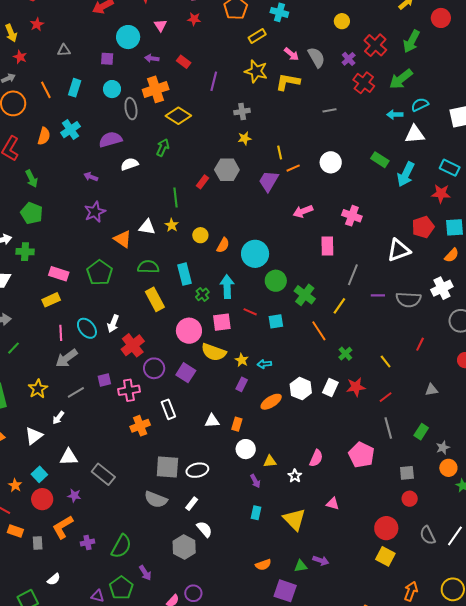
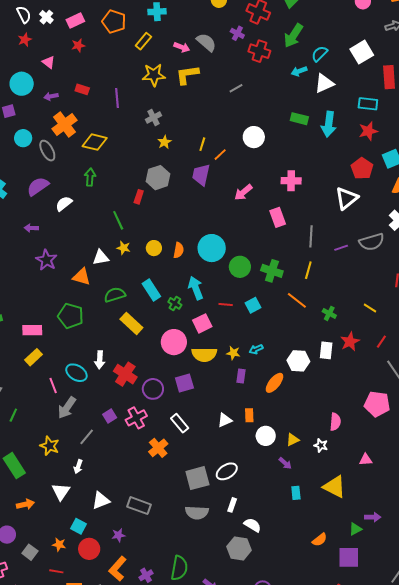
yellow line: (280, 153) -> (202, 144), turned 48
purple square: (186, 373) -> (184, 383), turned -30

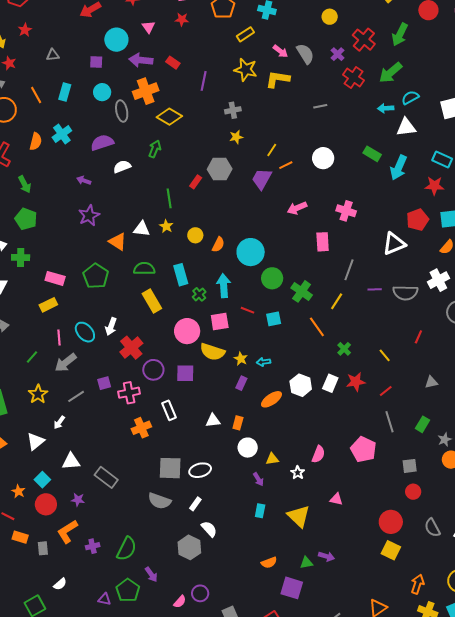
purple arrow: (51, 96) -> (141, 60), size x1.6
green line: (13, 415) -> (32, 357), moved

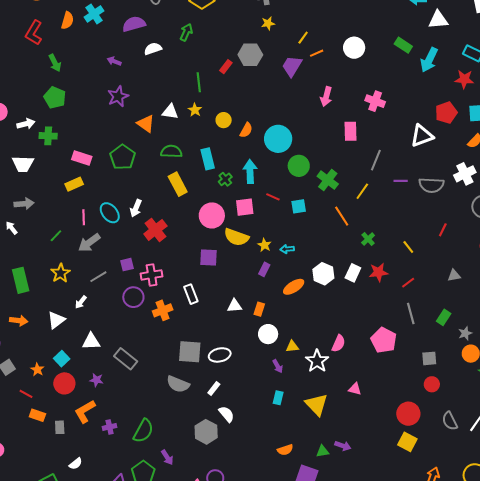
pink arrow: (297, 208) -> (326, 97), turned -54
purple circle: (153, 370) -> (133, 297), moved
white star: (298, 473) -> (317, 361), size x1.6

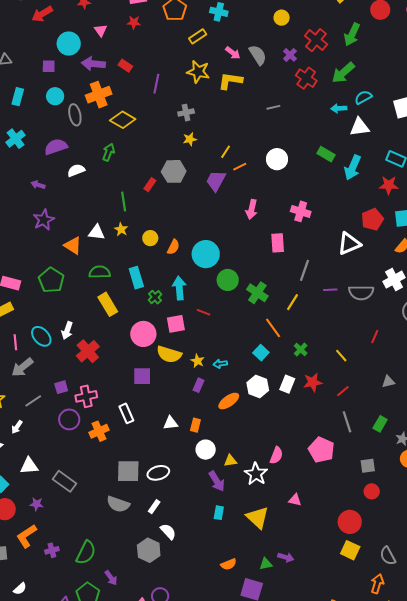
cyan square: (299, 206) -> (261, 353), moved, turned -35
purple arrow: (278, 366) -> (217, 481), size x1.5
gray semicircle: (450, 421) -> (388, 556), moved

